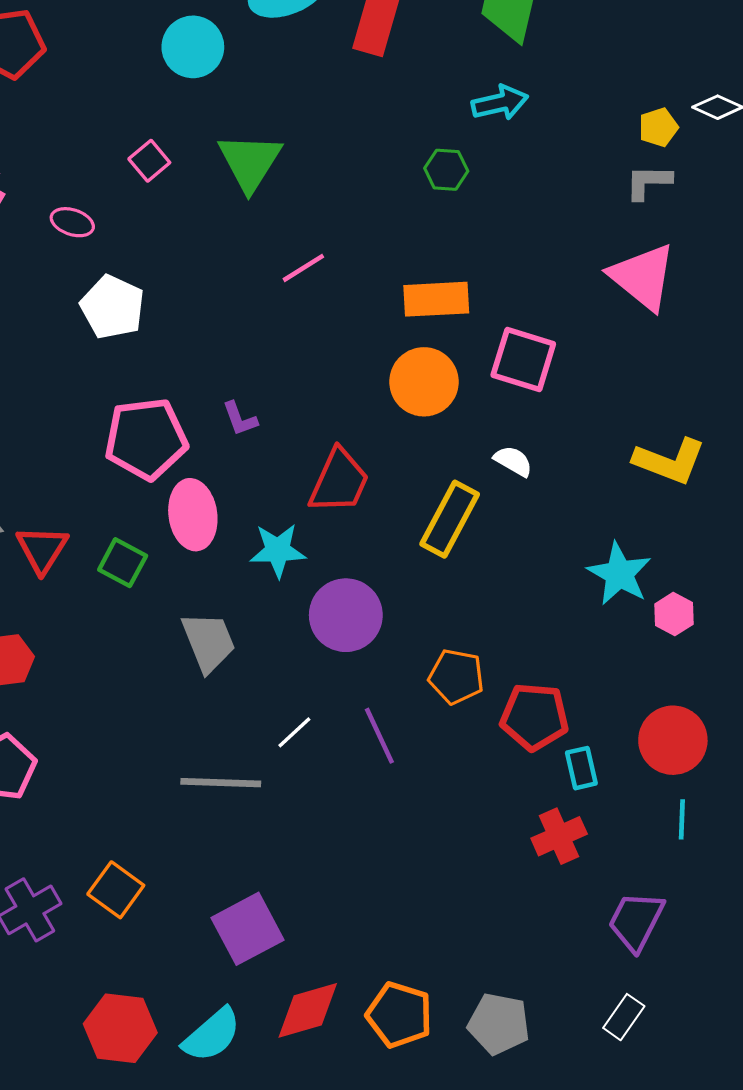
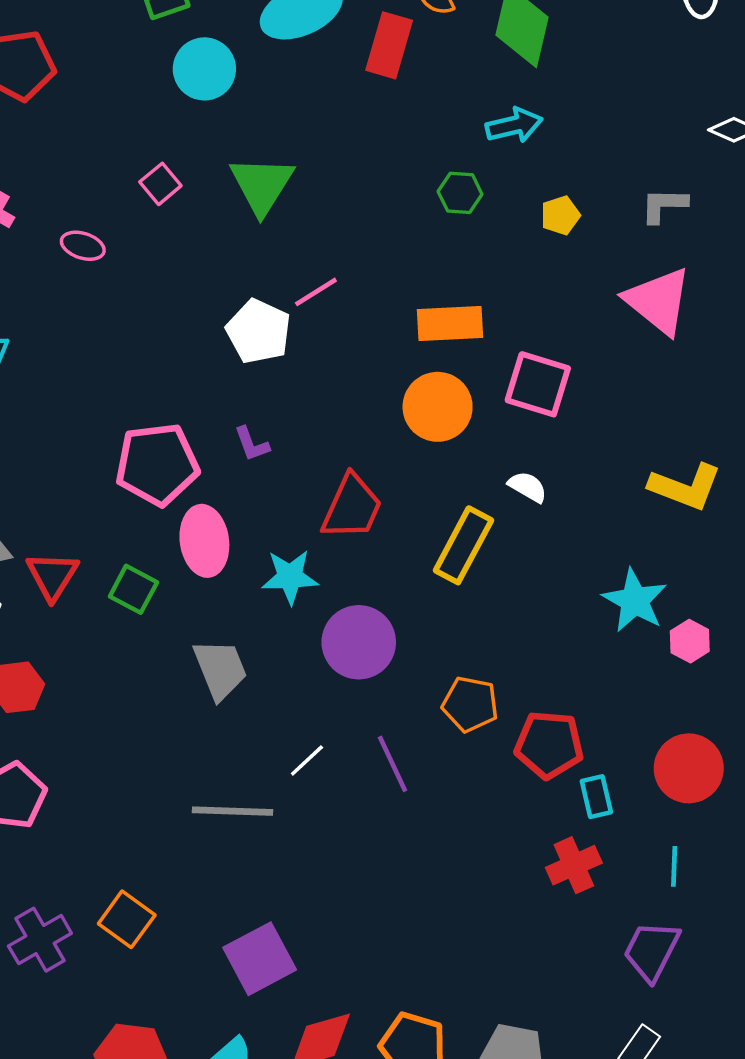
yellow pentagon: (658, 127) -> (560, 215), moved
white pentagon: (112, 307) -> (258, 331), moved
cyan line: (682, 819) -> (674, 866), moved

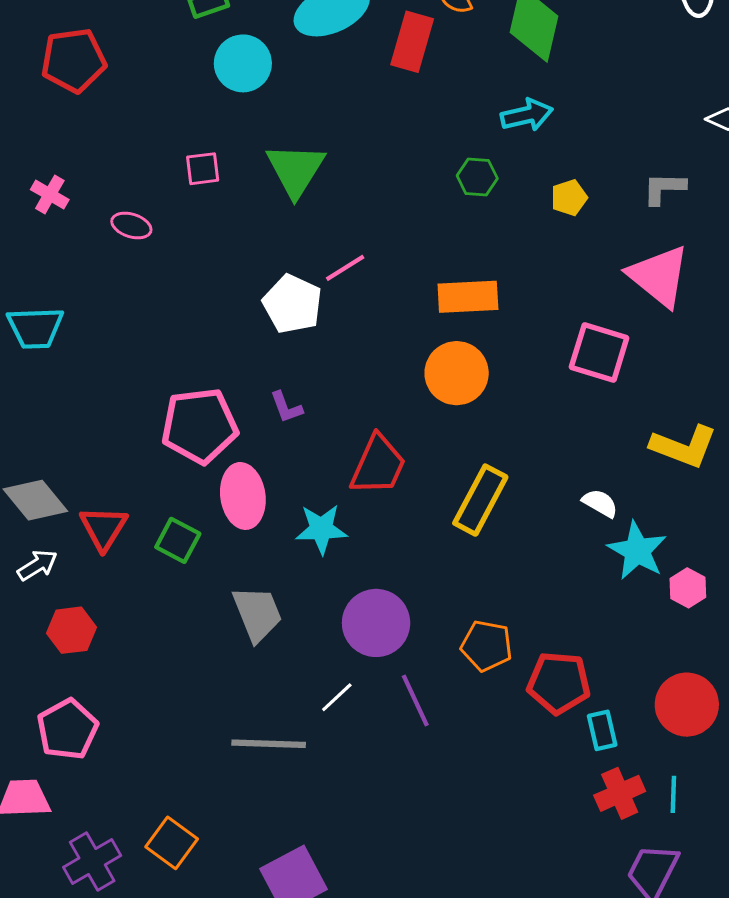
pink square: (160, 184) -> (203, 169), turned 33
pink square: (538, 384) -> (599, 352), moved
white semicircle: (528, 487) -> (600, 503), moved
purple circle: (359, 642) -> (376, 623), moved
red cross: (574, 865) -> (620, 793), moved

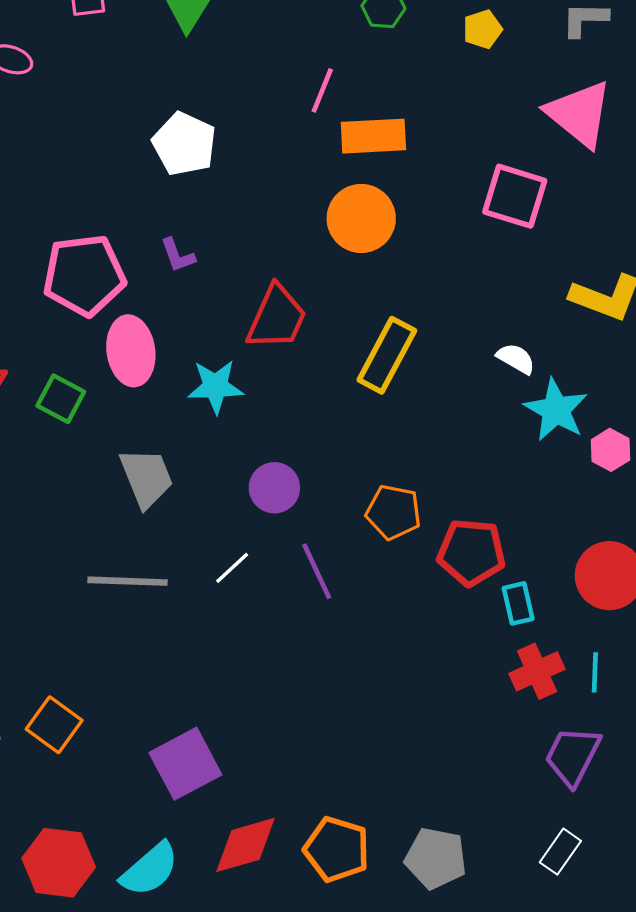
pink line: (345, 268) -> (322, 90), moved, turned -36
purple circle: (376, 623) -> (274, 488), size x0.7
gray line: (269, 744) -> (128, 581), moved

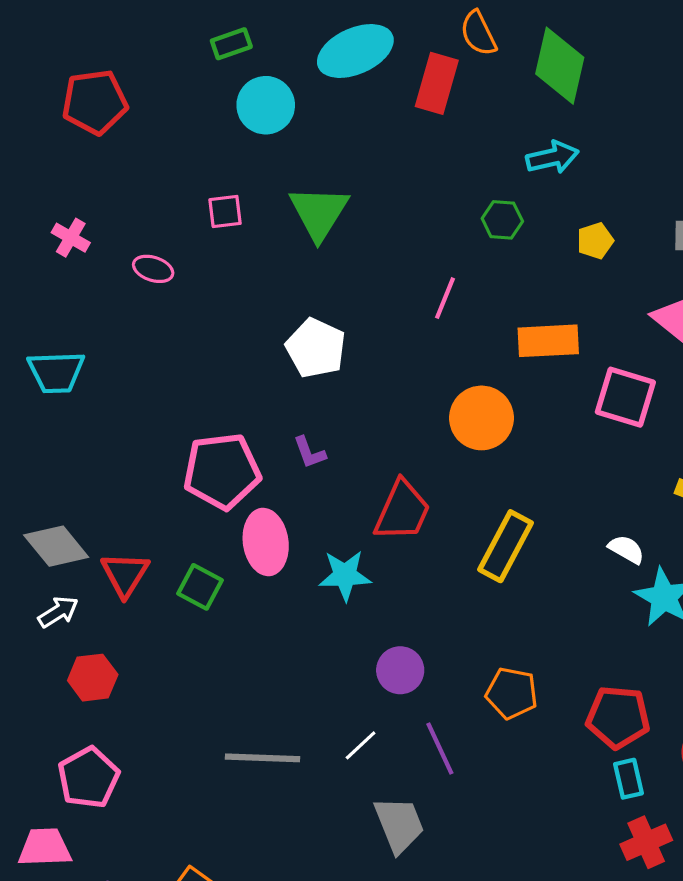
orange rectangle: (373, 136) -> (548, 341), moved
gray trapezoid: (146, 478) -> (399, 825), moved
red pentagon: (471, 552) -> (618, 717), moved

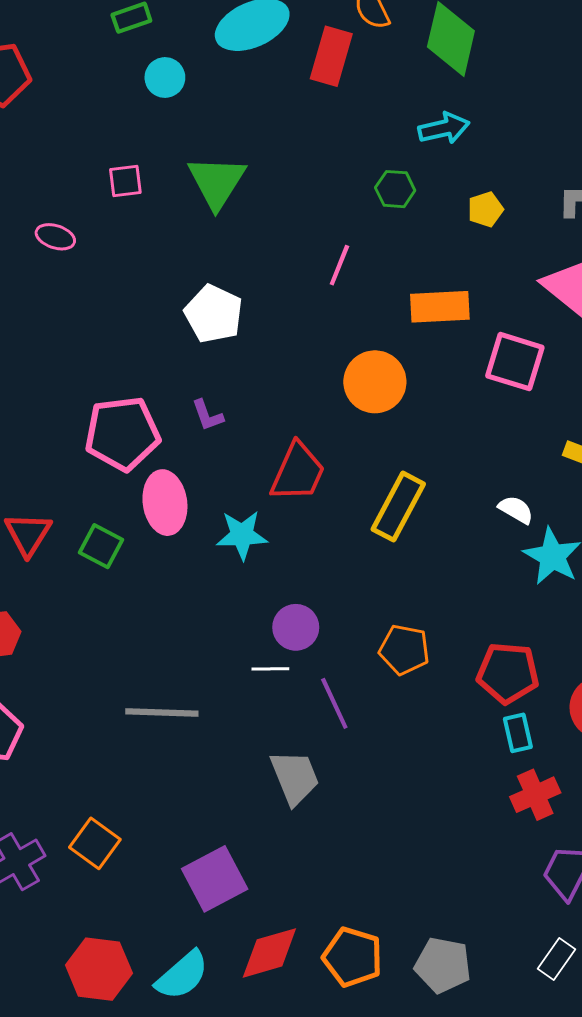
cyan circle: (266, 105) -> (165, 78), size x0.7
white line: (361, 745) -> (270, 669), moved, turned 42

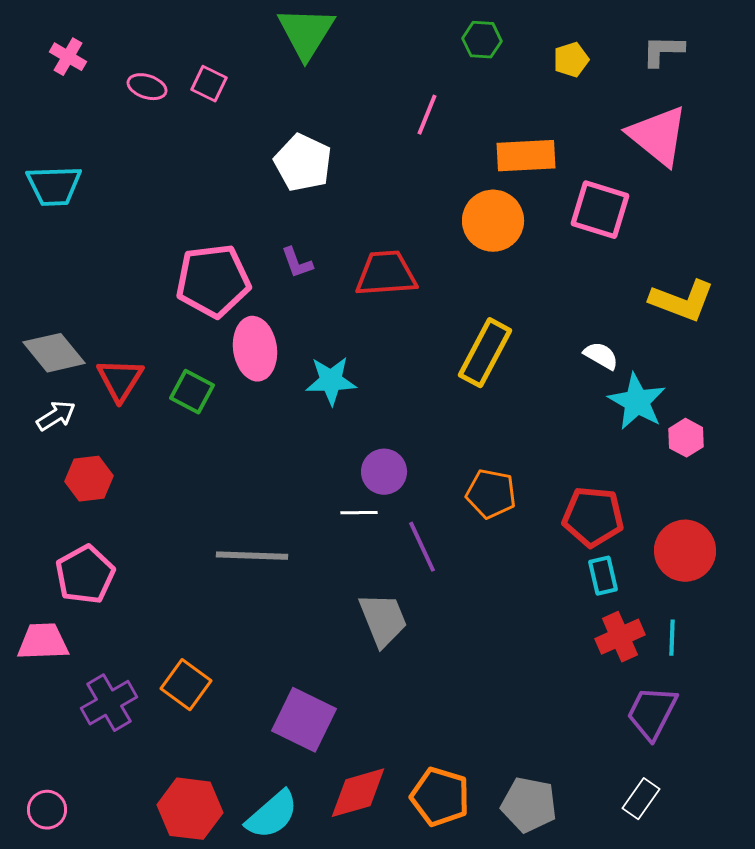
pink square: (125, 181) -> (209, 84), moved, turned 33
orange circle: (375, 382) -> (493, 221), moved
red trapezoid: (298, 472) -> (386, 274), moved, turned -118
purple square: (215, 879) -> (304, 720), turned -36

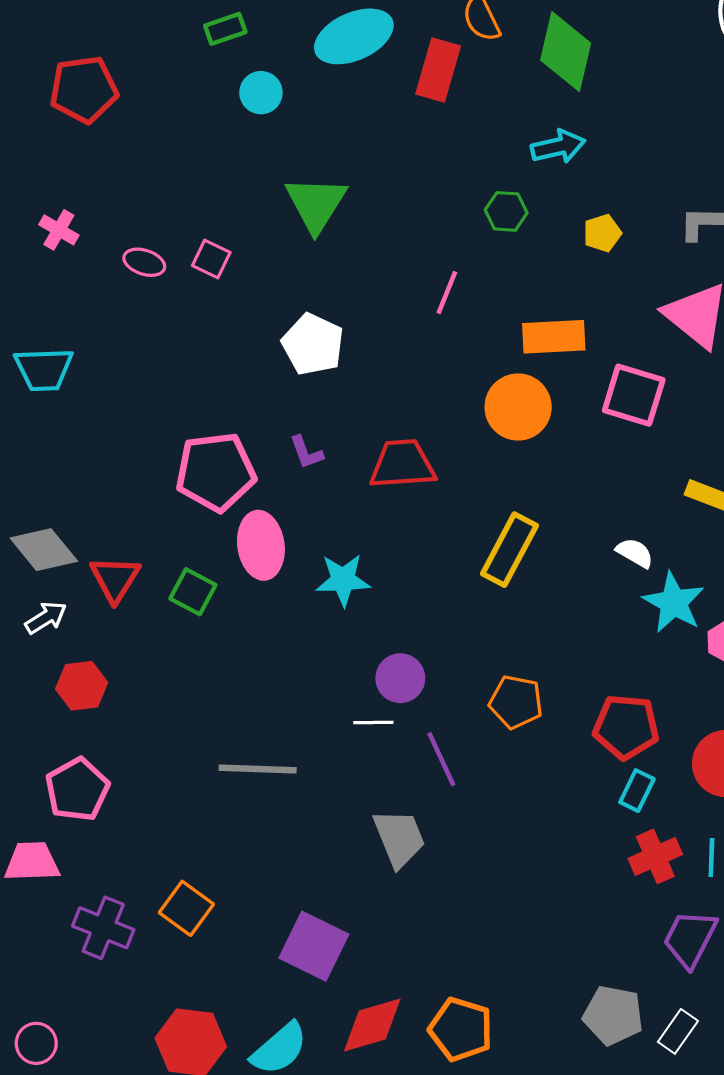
cyan rectangle: (603, 576) -> (637, 791), turned 39
purple cross: (109, 703) -> (103, 928), turned -38
gray pentagon: (529, 805) -> (613, 1015), moved

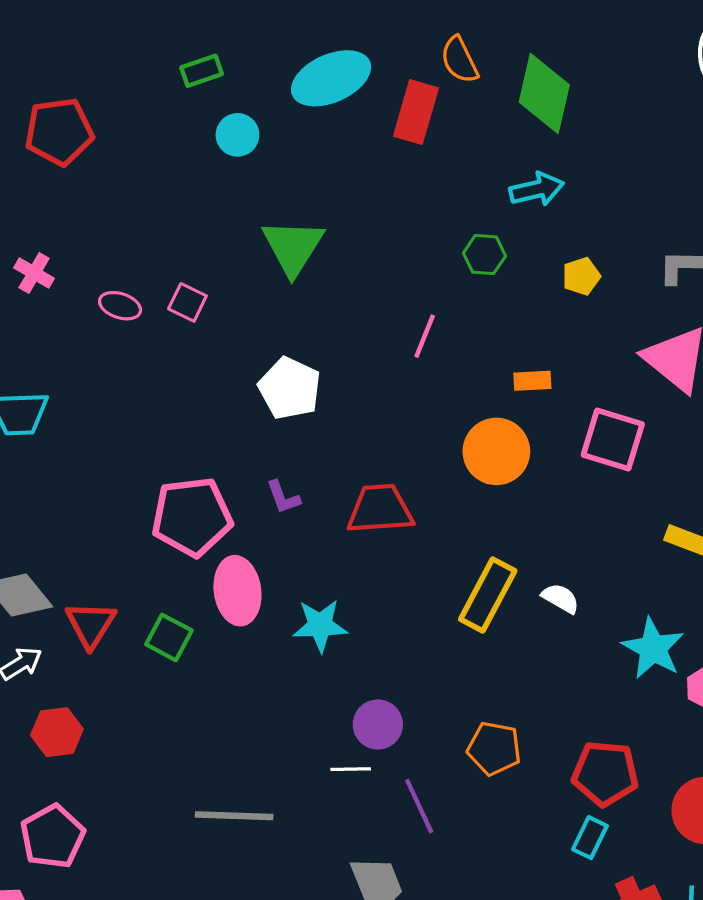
orange rectangle: (554, 337) -> (532, 381), size x0.6
white semicircle: (635, 553) -> (561, 598), moved
cyan rectangle: (637, 791) -> (590, 838), moved

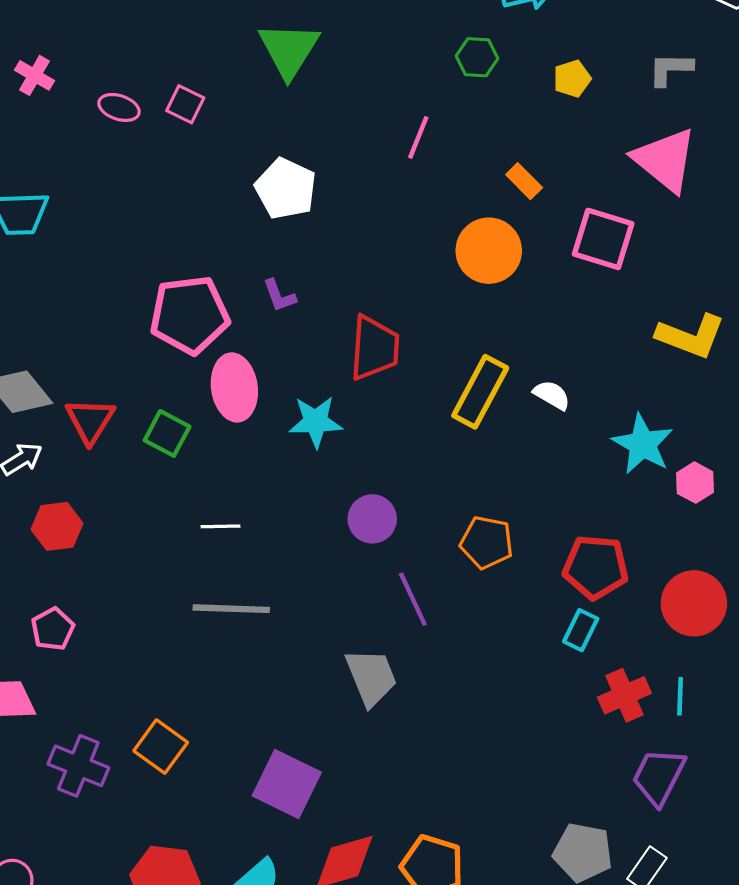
orange rectangle: (532, 381) -> (524, 181), turned 48
red trapezoid: (380, 509) -> (374, 348), moved, turned 98
white line: (351, 769) -> (221, 526), moved
pink pentagon: (53, 837) -> (53, 629), size x0.7

